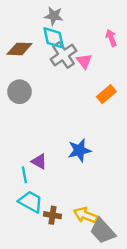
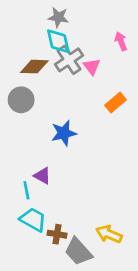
brown diamond: (19, 49) -> (34, 67), moved
blue star: (79, 150) -> (64, 133), moved
yellow arrow: (86, 215) -> (109, 234), moved
gray trapezoid: (103, 231) -> (78, 251), moved

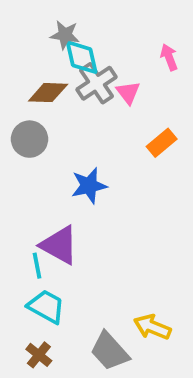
gray star: (58, 17) -> (65, 35), moved
purple triangle: (42, 176) -> (59, 245), size x1.6
brown cross: (57, 234) -> (39, 355), moved, turned 30

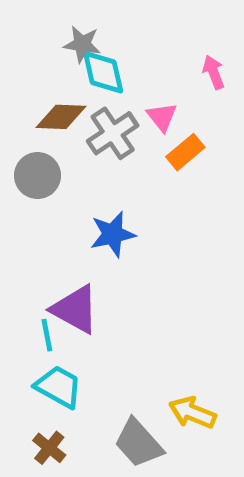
gray cross: (96, 83) -> (113, 133), moved
orange rectangle: (162, 143) -> (185, 152), moved

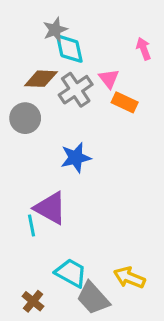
gray star: (82, 44) -> (55, 30), turned -30
orange rectangle: (185, 152) -> (125, 102), turned 65
cyan trapezoid: (59, 387) -> (71, 273), moved

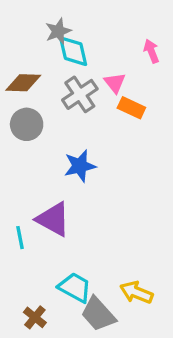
brown diamond: (41, 79) -> (23, 83), moved
cyan line: (31, 226) -> (20, 238), moved

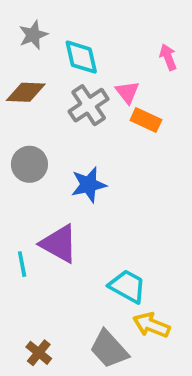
gray star: (58, 31) -> (33, 35), moved
gray circle: (27, 124) -> (29, 164), moved
cyan trapezoid: (75, 287) -> (127, 286), moved

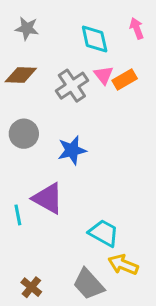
gray star: (33, 35) -> (27, 28), turned 30
cyan diamond: (81, 57) -> (95, 39), moved
pink arrow: (168, 57) -> (137, 28), moved
orange rectangle: (146, 120) -> (125, 80), moved, turned -55

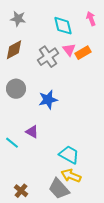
brown diamond: (21, 75) -> (14, 50), turned -30
purple triangle: (48, 198) -> (32, 132), size x0.6
cyan line: (18, 215) -> (12, 143), turned -40
yellow arrow: (123, 265) -> (71, 176), moved

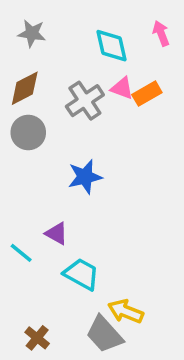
pink triangle: (69, 50) -> (122, 88), turned -32
gray circle: (16, 89) -> (28, 132), moved
cyan trapezoid: (69, 155) -> (81, 274), moved

